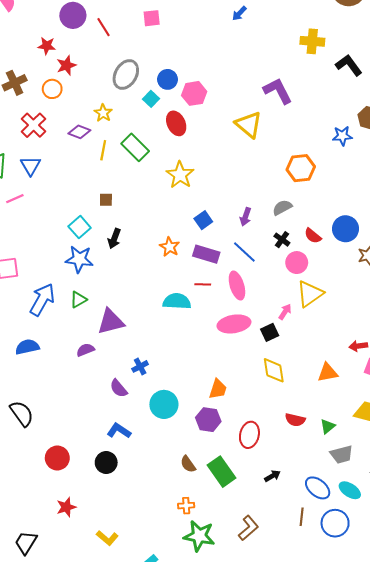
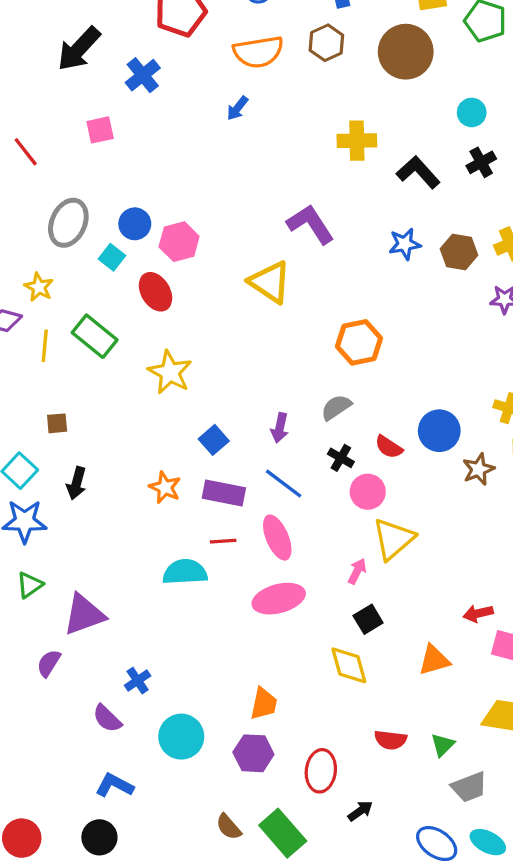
blue star: (342, 136) -> (405, 244), moved
black square: (270, 332) -> (368, 619), moved
purple semicircle: (85, 350) -> (49, 663), turned -30
black arrow: (272, 476) -> (360, 811), moved

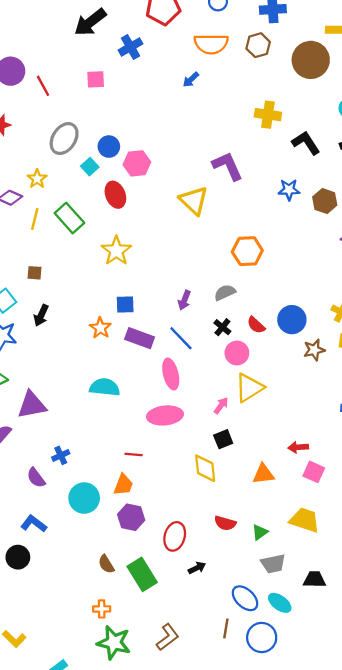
blue square: (214, 440) -> (125, 304), moved, turned 30
red line: (223, 541) -> (134, 455), moved
orange trapezoid: (264, 704) -> (123, 485), moved

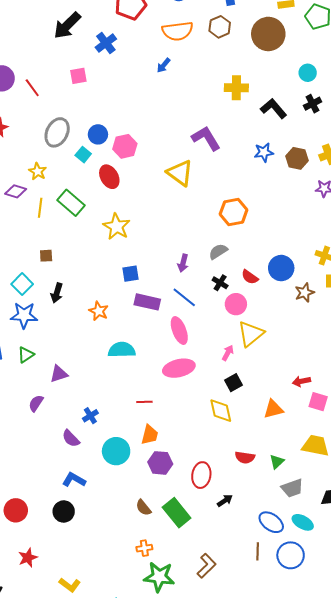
orange star: (100, 328) -> (99, 311), moved
purple triangle: (32, 405) -> (59, 374), size x0.7
red line: (134, 455) -> (144, 402), moved

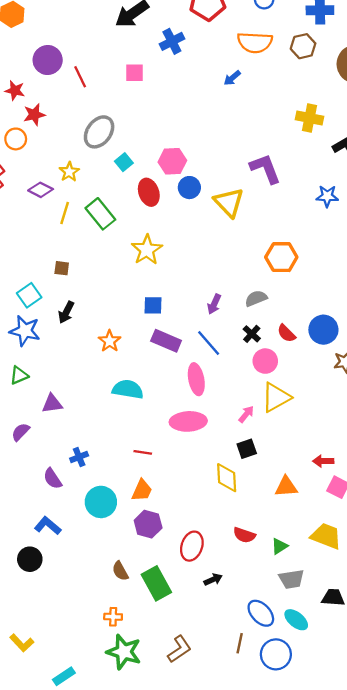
blue circle: (98, 134) -> (189, 188), moved

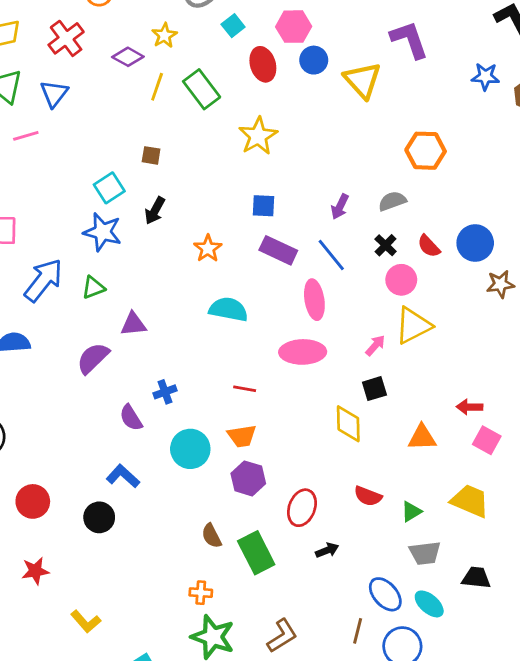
purple semicircle: (21, 432) -> (93, 358), size x1.4
orange trapezoid: (142, 490) -> (242, 436), turned 55

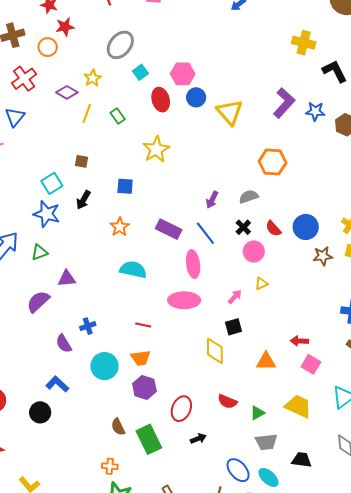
purple L-shape: (409, 40) -> (284, 103), moved, turned 60
green rectangle: (202, 89) -> (118, 116), size x0.6
blue square: (263, 206) -> (125, 186), moved
yellow triangle: (413, 326) -> (261, 284), size x0.5

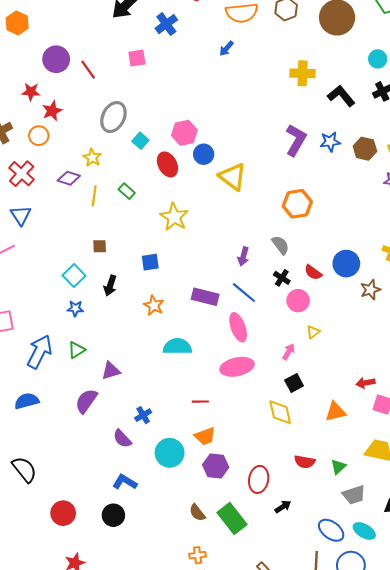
yellow triangle: (230, 112) -> (233, 177), moved
gray semicircle: (249, 197) -> (280, 245), turned 84
blue star: (47, 214) -> (75, 308), size x0.6

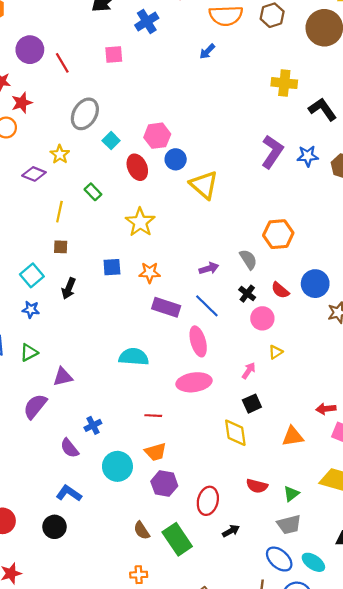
yellow line: (94, 196) -> (59, 212), moved
orange hexagon: (297, 204) -> (278, 234), moved
purple arrow: (243, 256) -> (209, 268), turned -126
orange star: (154, 305) -> (150, 273), moved, turned -30
gray trapezoid: (354, 495) -> (289, 525), moved

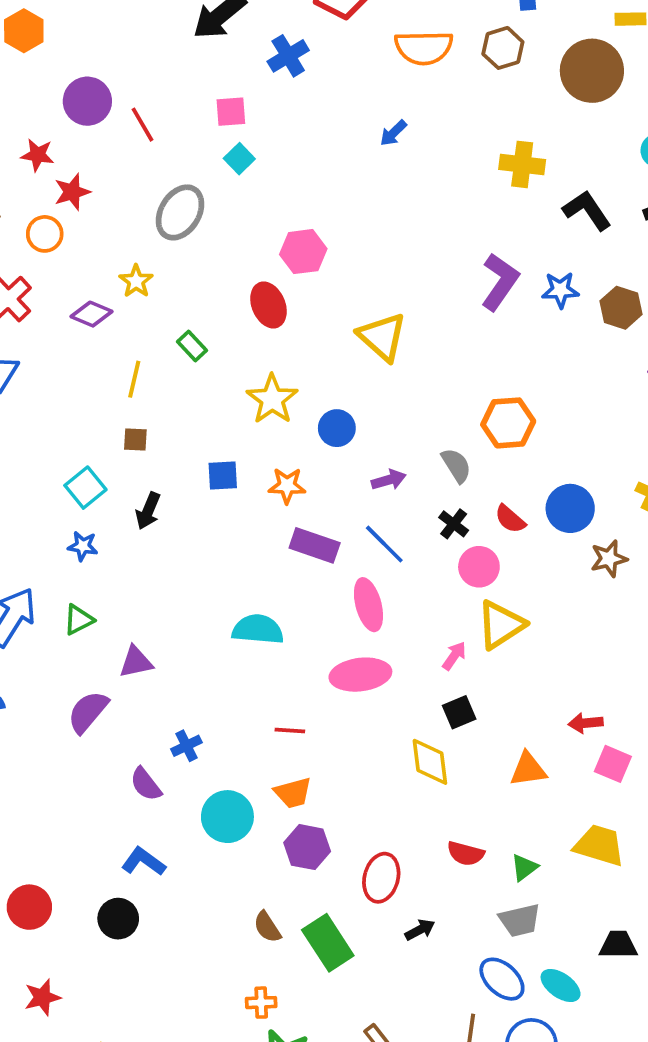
blue arrow: (207, 51) -> (393, 133), moved
cyan square: (111, 141) -> (239, 159), moved
blue circle: (176, 159) -> (337, 428), moved
yellow triangle: (276, 352) -> (501, 625), size x2.0

